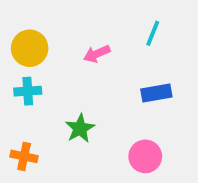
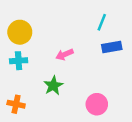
pink arrow: (97, 54) -> (65, 55), moved
blue rectangle: (156, 93) -> (112, 47), moved

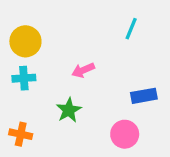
blue rectangle: (112, 47) -> (144, 96), moved

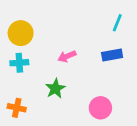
cyan line: (131, 29) -> (117, 23), moved
blue rectangle: (144, 96) -> (112, 55), moved

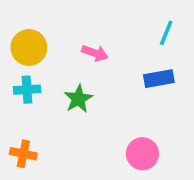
pink arrow: (67, 56) -> (95, 53), moved, turned -138
green star: (55, 88) -> (78, 99), moved

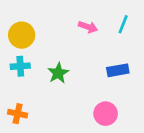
pink arrow: (95, 53) -> (88, 27), moved
blue rectangle: (159, 79) -> (118, 70), moved

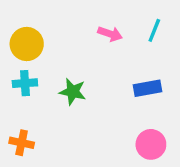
green star: (58, 73) -> (73, 92), turned -30
pink circle: (106, 114) -> (151, 144), moved

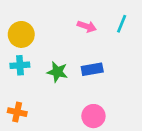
blue rectangle: (148, 88) -> (92, 69), moved
pink circle: (151, 144) -> (93, 116), moved

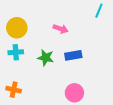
cyan line: (122, 24) -> (99, 11), moved
pink arrow: (87, 26) -> (61, 29), moved

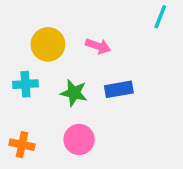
yellow circle: (17, 28) -> (48, 44), moved
pink circle: (74, 93) -> (79, 139), moved

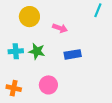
yellow circle: (48, 44) -> (29, 17), moved
green star: (74, 93) -> (37, 51), moved

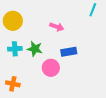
yellow circle: (29, 17) -> (13, 21), moved
pink circle: (48, 85) -> (51, 68), moved

